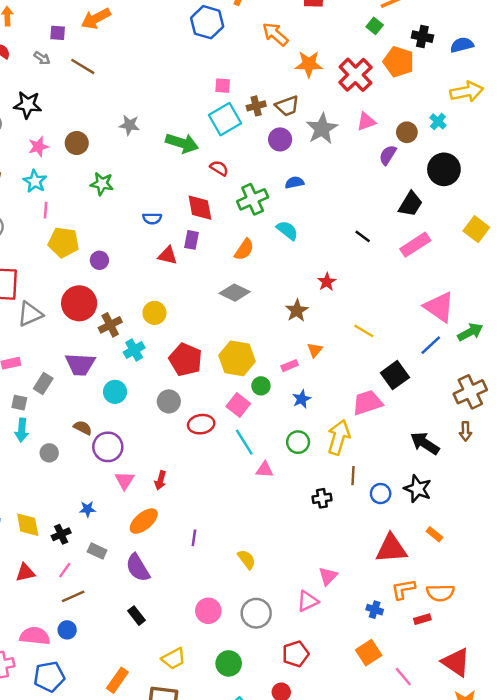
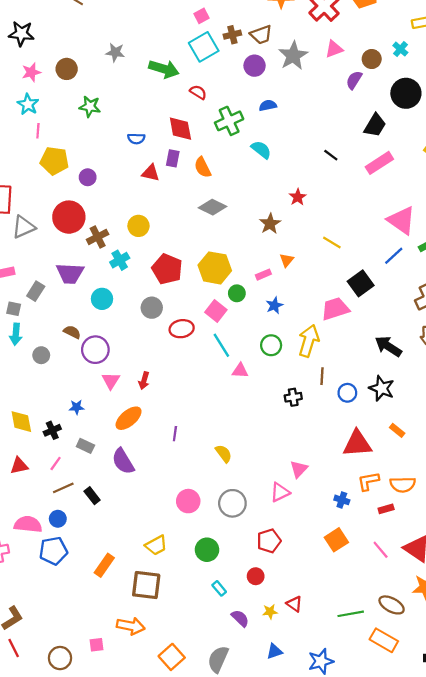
pink square: (223, 86) -> (201, 16), turned -32
orange semicircle: (244, 249) -> (203, 167), moved, turned 120
black rectangle: (137, 616) -> (92, 496), moved
blue pentagon: (49, 677) -> (53, 551), moved
pink line: (403, 677) -> (381, 550), moved

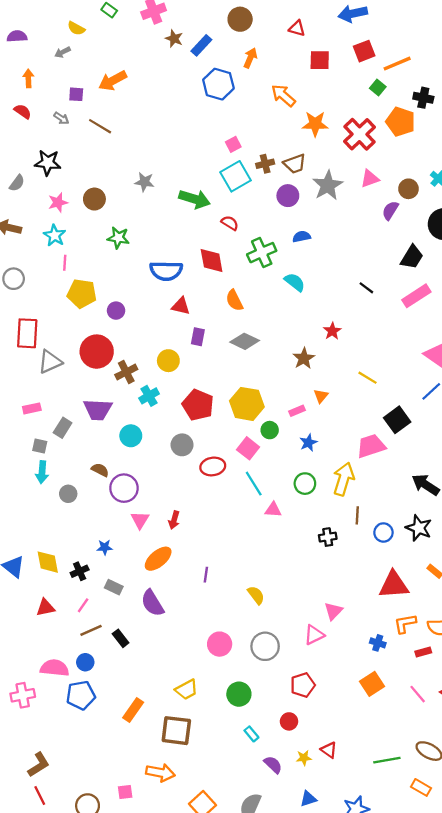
blue semicircle: (136, 139) -> (166, 271), size x1.8
purple rectangle: (173, 158) -> (198, 337), moved
orange rectangle: (384, 640) -> (421, 787), size x0.7

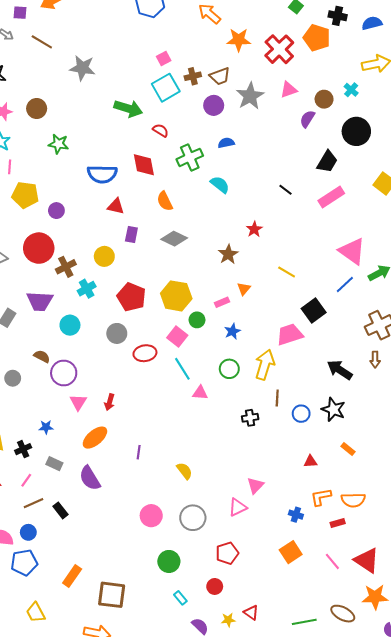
gray star: (144, 182) -> (82, 68), moved, size x1.4
red triangle: (394, 585) -> (311, 462), size x0.5
yellow trapezoid: (187, 690) -> (36, 613), moved, turned 90

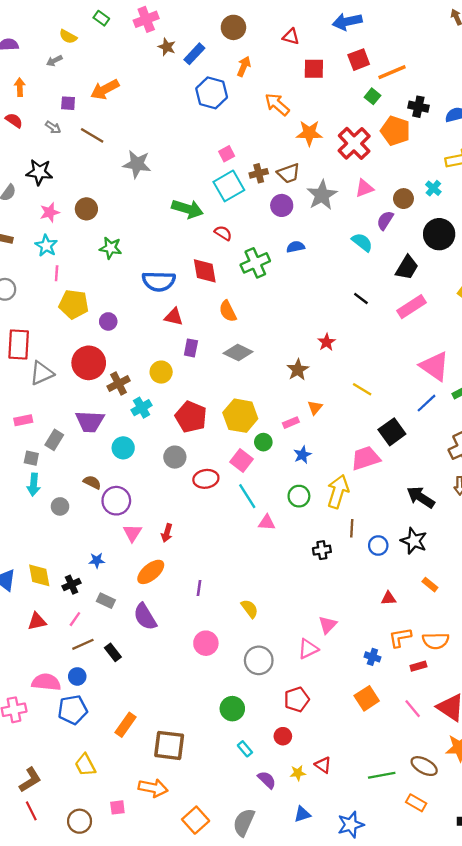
cyan semicircle: (220, 185) -> (362, 242), moved
pink circle: (151, 516) -> (206, 643), moved

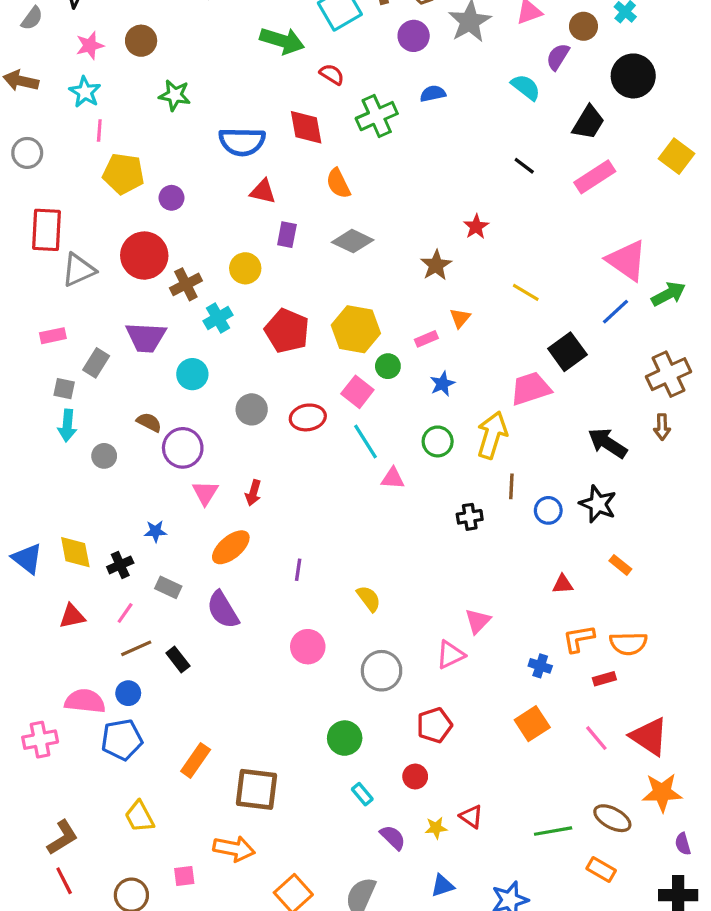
gray circle: (175, 457) -> (252, 409), moved

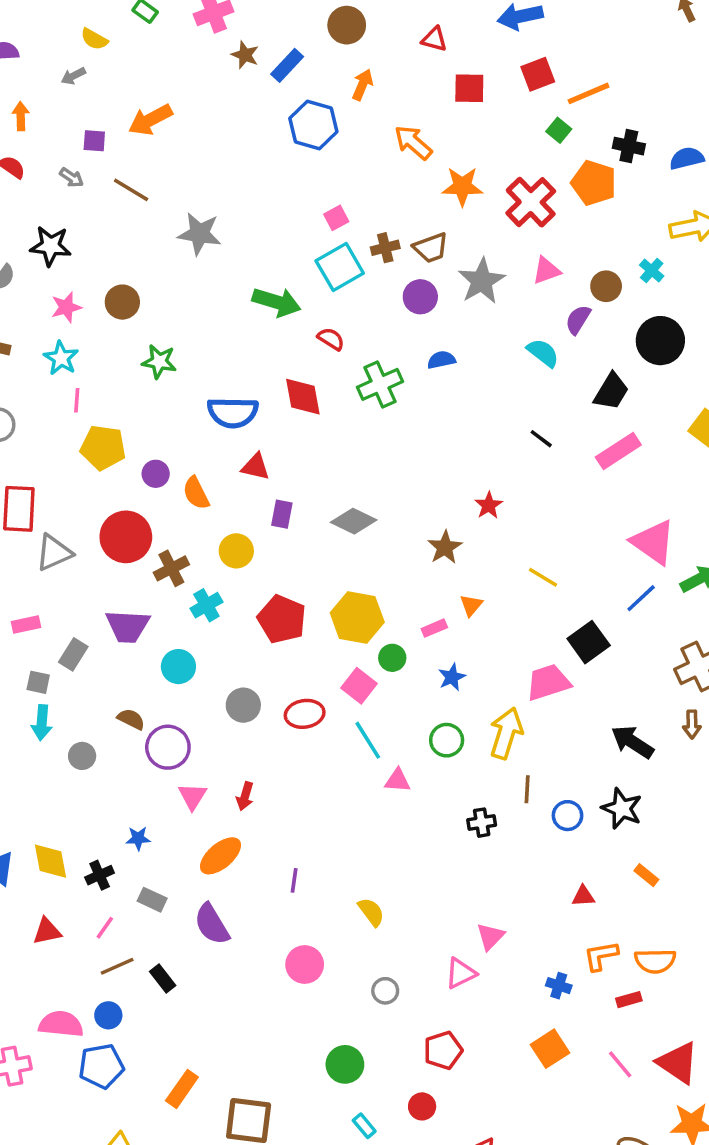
orange semicircle: (338, 183) -> (196, 493), moved
gray circle: (382, 671) -> (385, 991), size x0.6

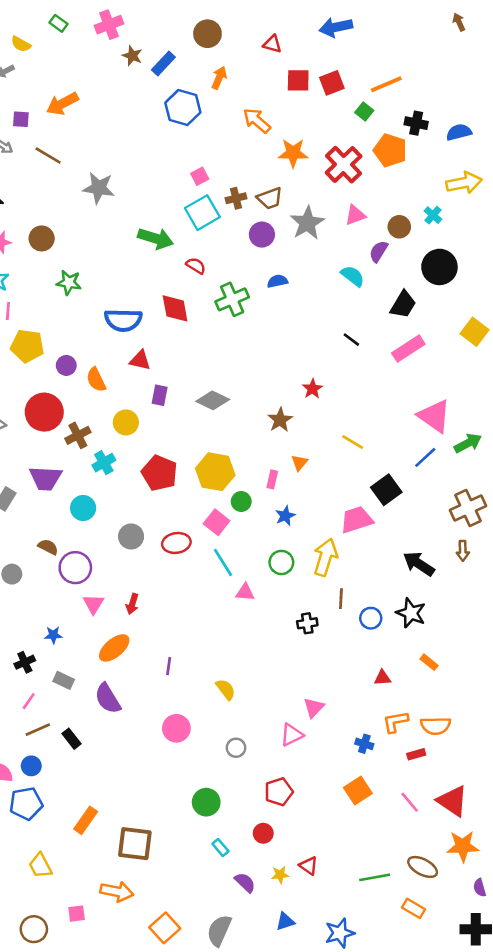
red square: (538, 74) -> (332, 83), moved
pink rectangle: (434, 628) -> (272, 479), turned -54

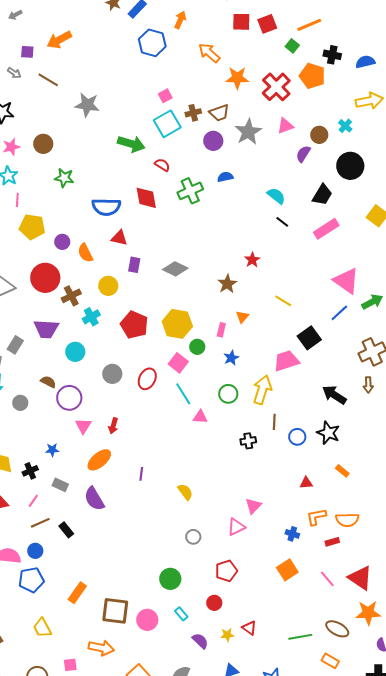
cyan semicircle: (353, 276) -> (276, 196), moved
red ellipse: (176, 543) -> (147, 379), turned -55
pink circle: (176, 728) -> (147, 620), moved

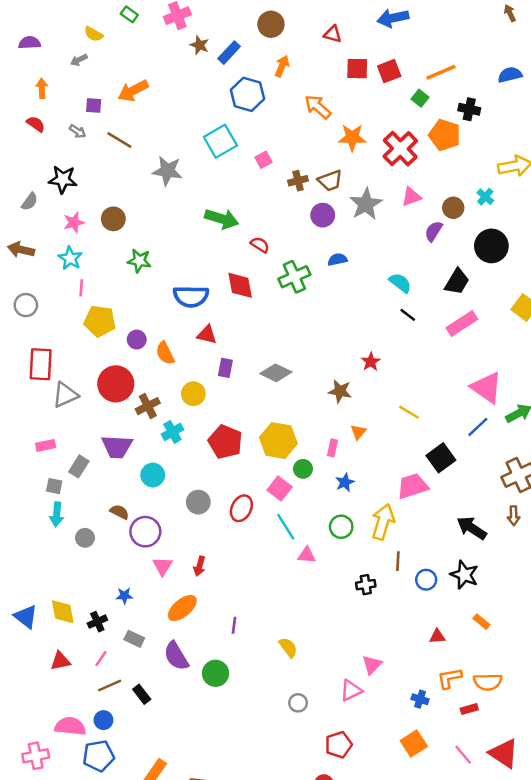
blue semicircle: (365, 62) -> (510, 75), moved
cyan square: (167, 124) -> (220, 141), moved
brown star: (227, 284) -> (340, 391), turned -30
green circle: (170, 579) -> (216, 673), moved

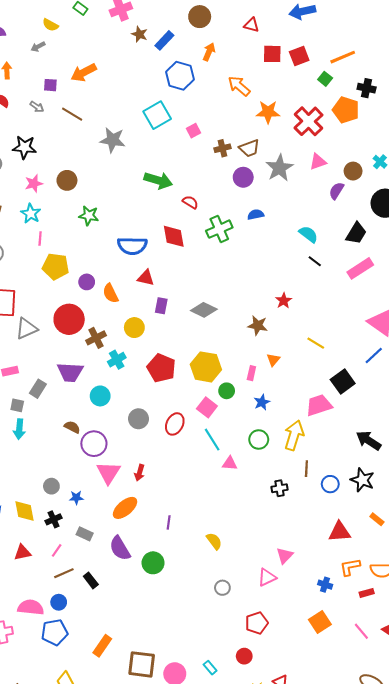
gray circle: (85, 538) -> (51, 486), moved
pink triangle: (163, 566) -> (108, 473), size x1.4
red triangle: (437, 636) -> (340, 532), size x1.6

